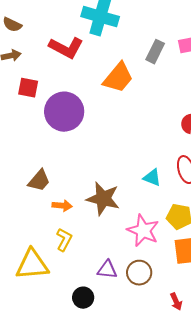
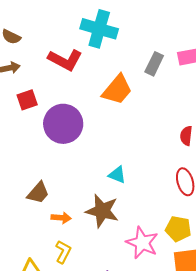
red square: (28, 88) -> (27, 100), turned -30
cyan triangle: (152, 178) -> (117, 175), moved

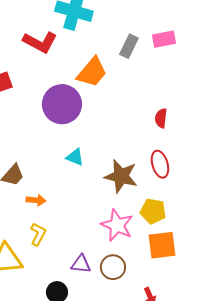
purple circle: (63, 124) -> (62, 104), moved
cyan triangle: (117, 175) -> (75, 157), moved
brown star: (102, 211) -> (121, 176), moved

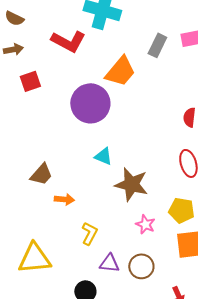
brown star: (121, 176) -> (131, 184), moved
pink star: (117, 225) -> (145, 224), size x0.6
yellow L-shape: (38, 234) -> (89, 233), moved

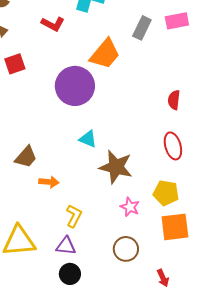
red L-shape: (68, 41) -> (53, 24), size x0.7
purple triangle: (109, 263) -> (66, 246), moved

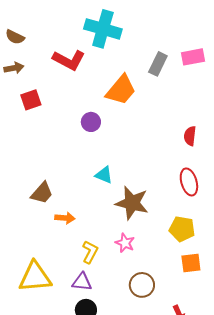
red L-shape: (53, 24) -> (69, 60), size x1.4
purple circle: (75, 86) -> (91, 122), size x0.5
pink star: (130, 207) -> (125, 243), moved
orange square: (175, 227) -> (191, 263), size x0.7

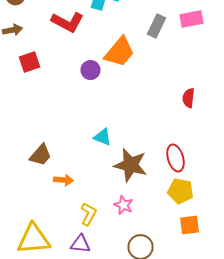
purple circle: (91, 122) -> (90, 70), moved
red ellipse: (189, 182) -> (176, 158), moved

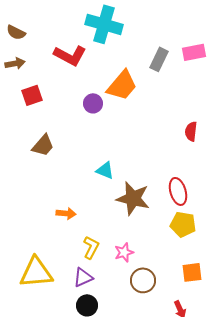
brown trapezoid: (40, 155) -> (43, 145), moved
pink star: (124, 205) -> (124, 252), moved, turned 30
orange square: (190, 225) -> (192, 272), moved
purple triangle: (80, 244) -> (83, 277), turned -30

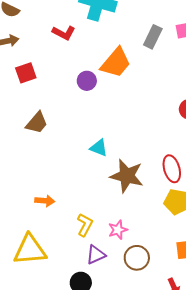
red L-shape: (70, 55) -> (64, 33), size x0.7
orange arrow: (66, 213) -> (45, 201), moved
purple triangle: (83, 277) -> (96, 255), moved

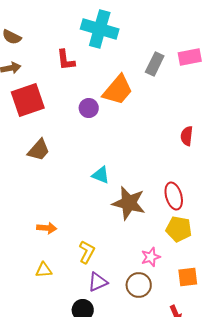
red L-shape: (64, 33) -> (66, 60), turned 55
red square: (26, 73) -> (28, 100), size x1.6
pink star: (118, 230) -> (151, 257), moved
yellow triangle: (30, 250) -> (44, 270), moved, size x0.5

